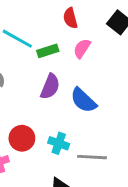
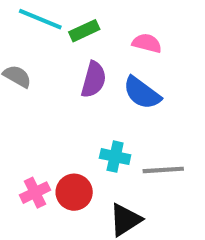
pink semicircle: (82, 48) -> (147, 43), moved, turned 78
red circle: (22, 138) -> (74, 192), moved

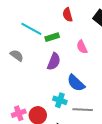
pink semicircle: (147, 43) -> (82, 47), turned -136
blue semicircle: (142, 93) -> (76, 83), moved

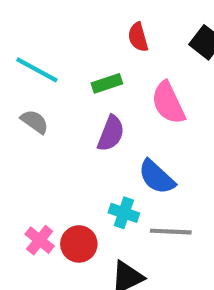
cyan line: (31, 29) -> (37, 70), moved
pink semicircle: (82, 47) -> (168, 103), size x1.5
pink cross: (19, 113) -> (40, 240), turned -32

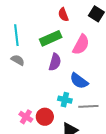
cyan line: (37, 70) -> (16, 35), turned 60
green rectangle: (107, 83) -> (51, 38), size x1.5
pink semicircle: (168, 103) -> (81, 45), turned -120

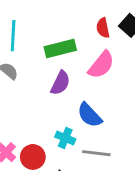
red semicircle: (63, 15) -> (103, 28), moved

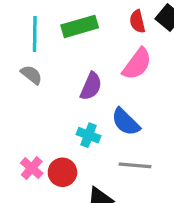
green rectangle: (60, 48) -> (80, 26), moved
cyan cross: (65, 138) -> (88, 135), moved

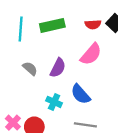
red semicircle: (137, 21) -> (93, 24), turned -84
gray semicircle: (31, 75) -> (30, 68), moved

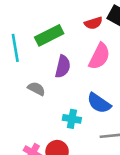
purple semicircle: (58, 68) -> (63, 66), moved

